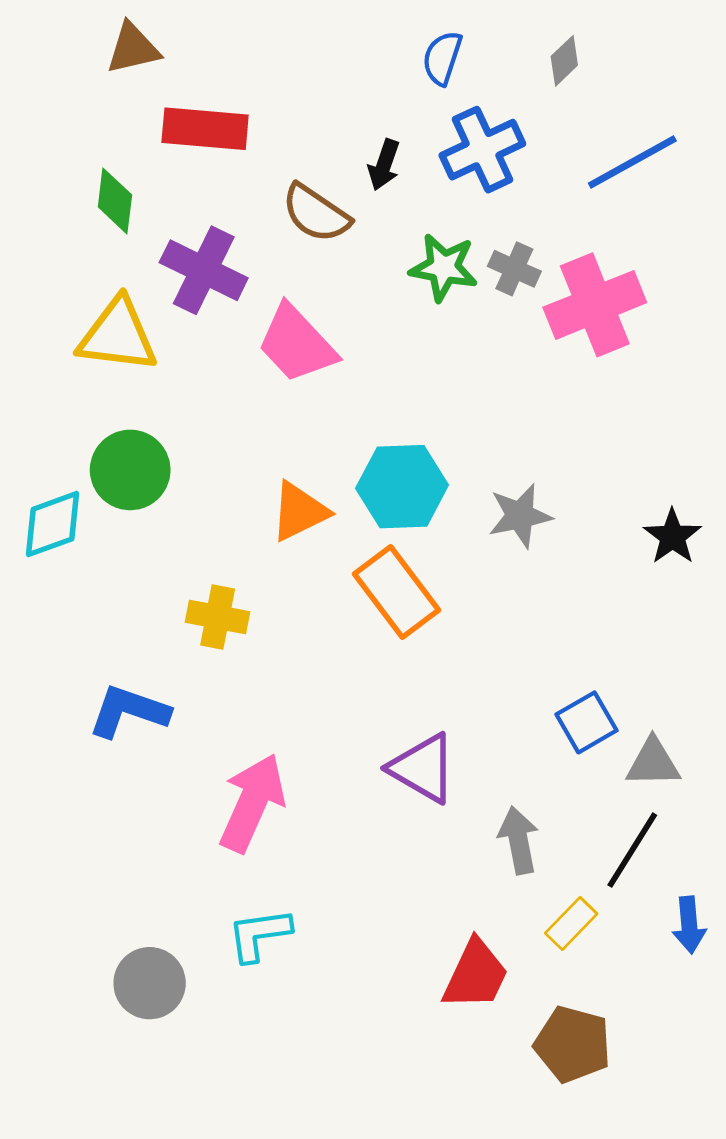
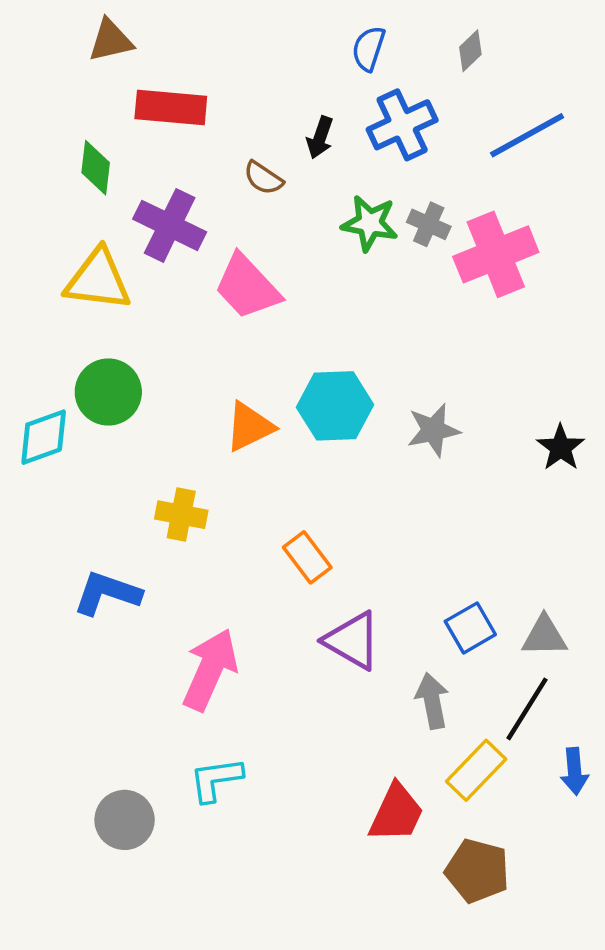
brown semicircle: (316, 213) -> (263, 178), size x0.7
orange rectangle: (396, 592) -> (307, 557), moved, size x0.7
blue square: (586, 722) -> (470, 628), moved
yellow rectangle: (571, 924) -> (476, 770), size x1.4

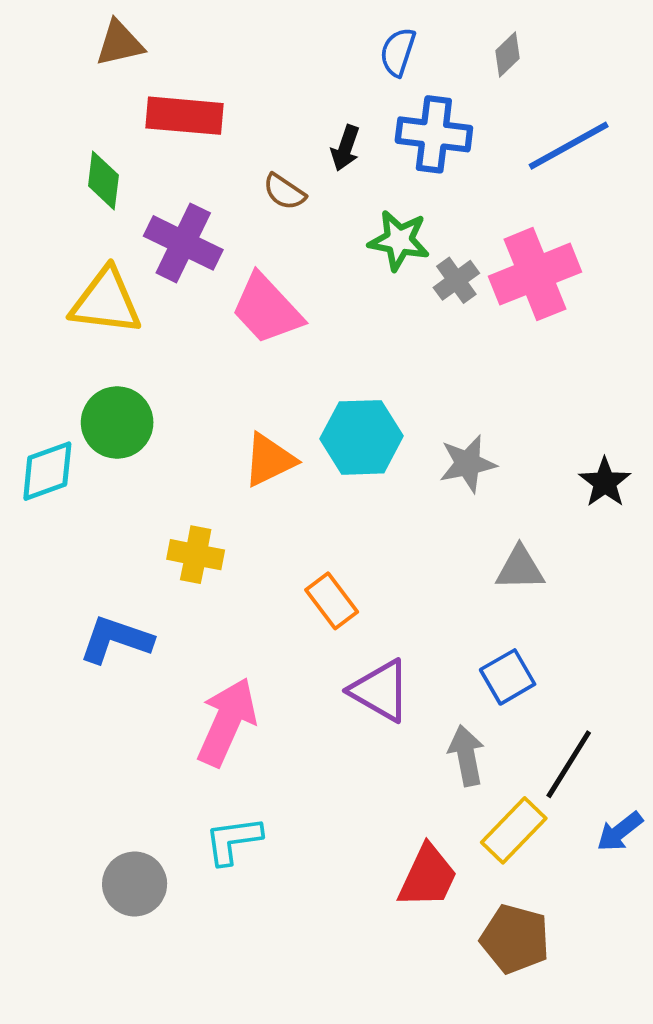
blue cross: (402, 125) -> (434, 134), turned 32
gray cross: (429, 224) -> (456, 280), moved, turned 30
gray triangle: (544, 636) -> (520, 568), moved
blue arrow: (574, 771) -> (620, 832), turned 57

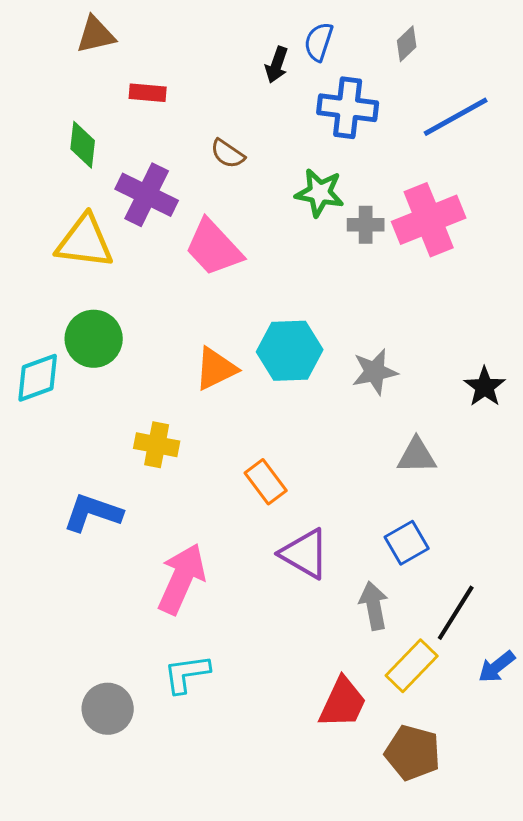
red rectangle: (184, 116) -> (148, 93), size x0.6
black arrow: (345, 148) -> (277, 65), moved
gray cross: (456, 280) -> (366, 225), turned 36

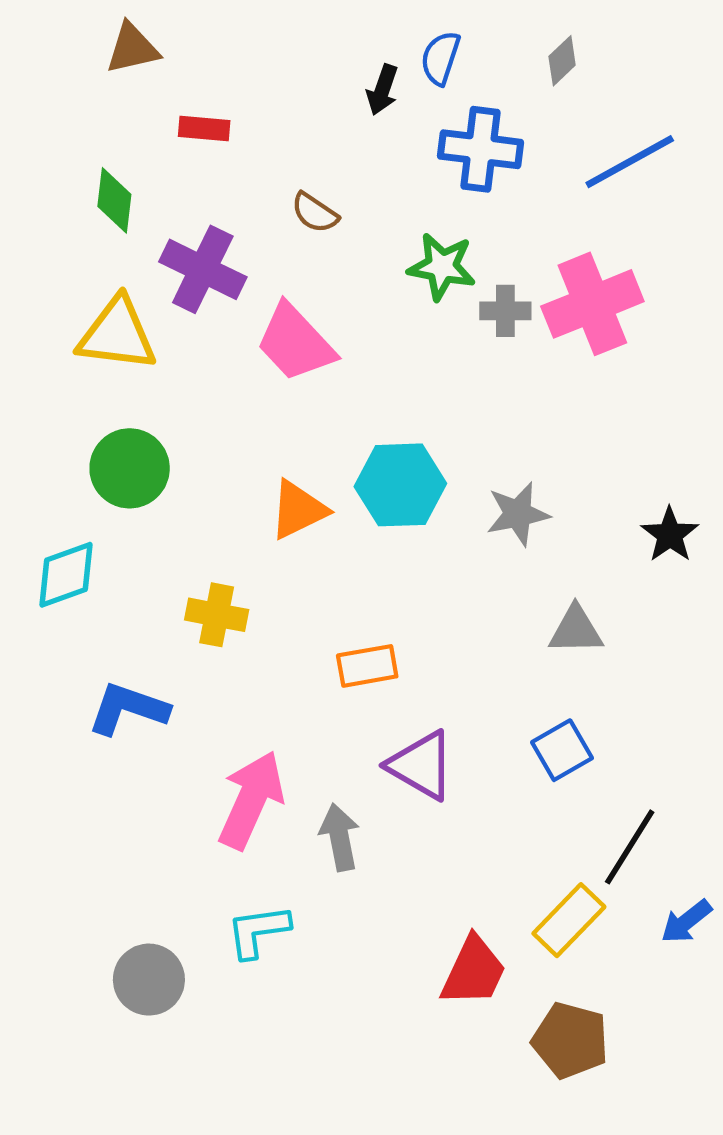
cyan diamond: (38, 378) -> (66, 575), moved
orange rectangle: (266, 482) -> (367, 666), turned -63
gray arrow: (374, 606) -> (340, 837), moved

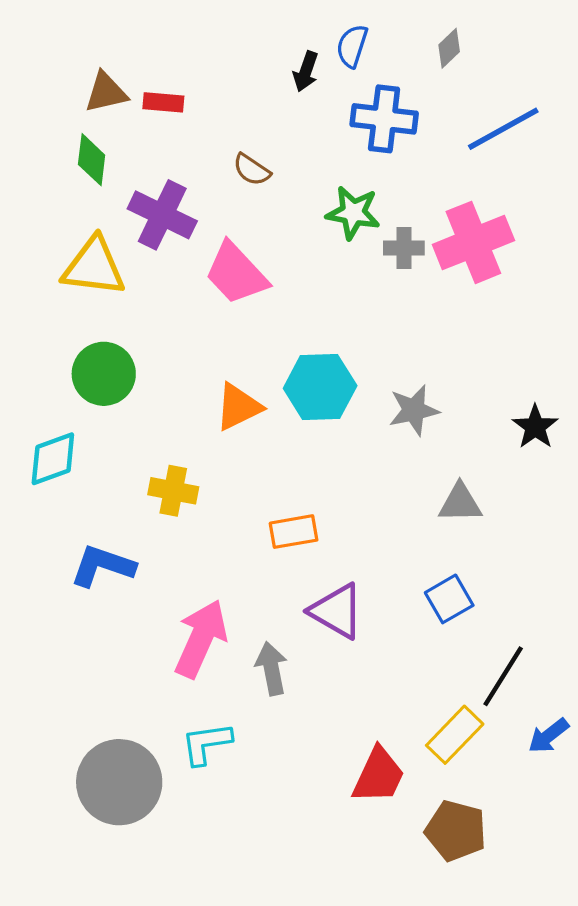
brown triangle: (132, 48) -> (106, 92), moved
gray circle: (149, 980) -> (119, 782), size x1.5

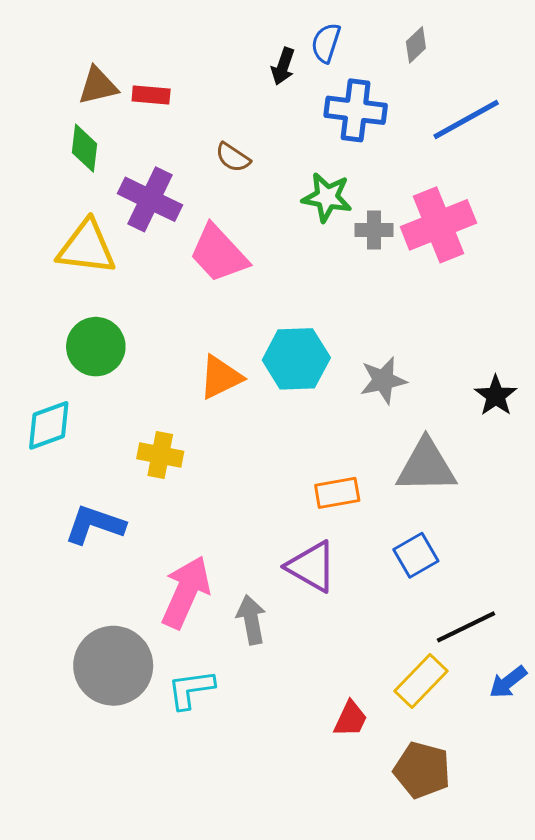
gray triangle: (460, 503) -> (426, 466), size x1.5
orange rectangle: (294, 532) -> (337, 493), moved
black line: (503, 676) -> (466, 627), turned 32
red trapezoid: (379, 776) -> (350, 719), size x0.7
gray circle: (119, 782) -> (113, 666), moved

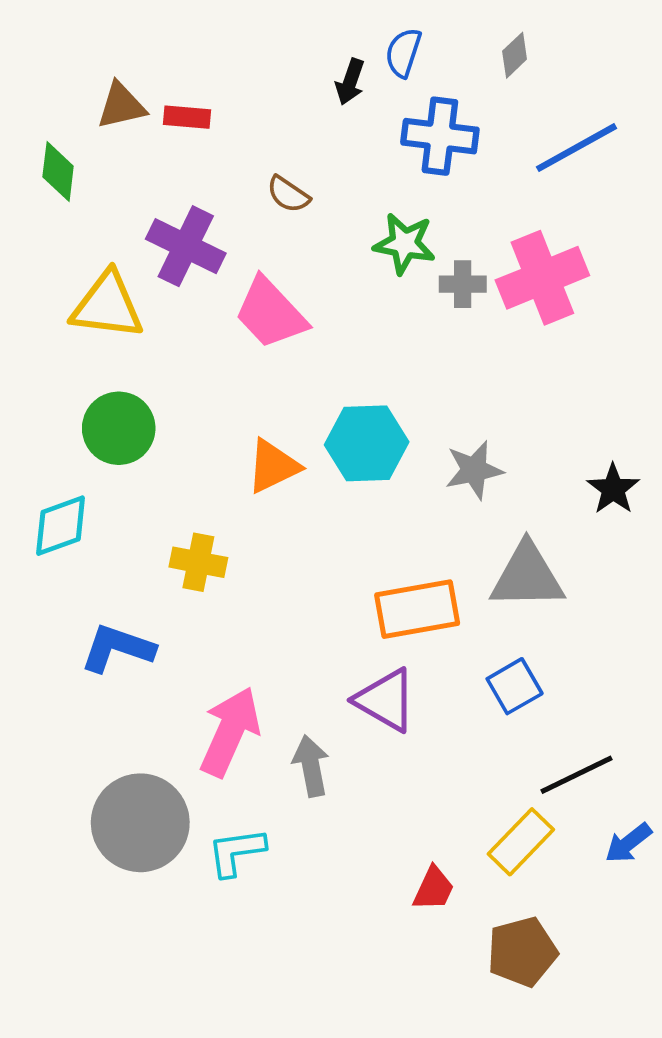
green diamond: (85, 148) -> (58, 172), moved
orange rectangle: (337, 493) -> (417, 609), size x1.5
brown pentagon: (422, 770) -> (522, 952), turned -30

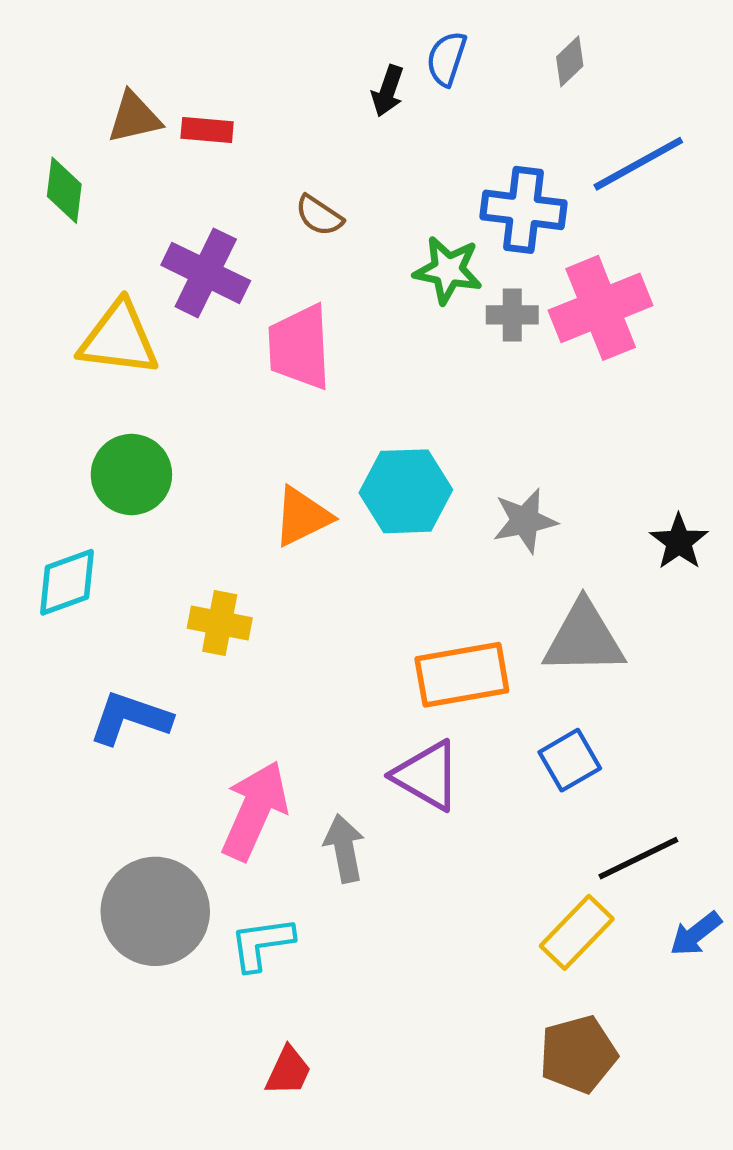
blue cross: (440, 136) -> (524, 210), moved
pink trapezoid: (270, 313) -> (299, 347), turned 40
red trapezoid: (434, 889) -> (288, 1071), moved

